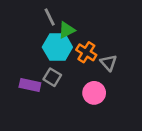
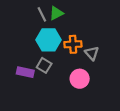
green triangle: (67, 30) -> (56, 13), moved
orange cross: (86, 52) -> (73, 44), turned -35

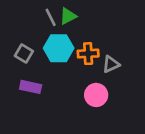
gray triangle: (92, 53) -> (111, 64), turned 48
gray square: (44, 65) -> (24, 54), moved

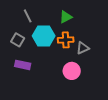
green triangle: (68, 16) -> (66, 17), moved
gray line: (51, 17) -> (28, 16), moved

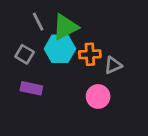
green triangle: (66, 17) -> (65, 27), moved, size x1.5

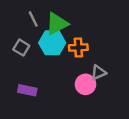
gray triangle: (113, 65) -> (99, 72), moved
purple rectangle: (31, 88) -> (27, 90), moved

